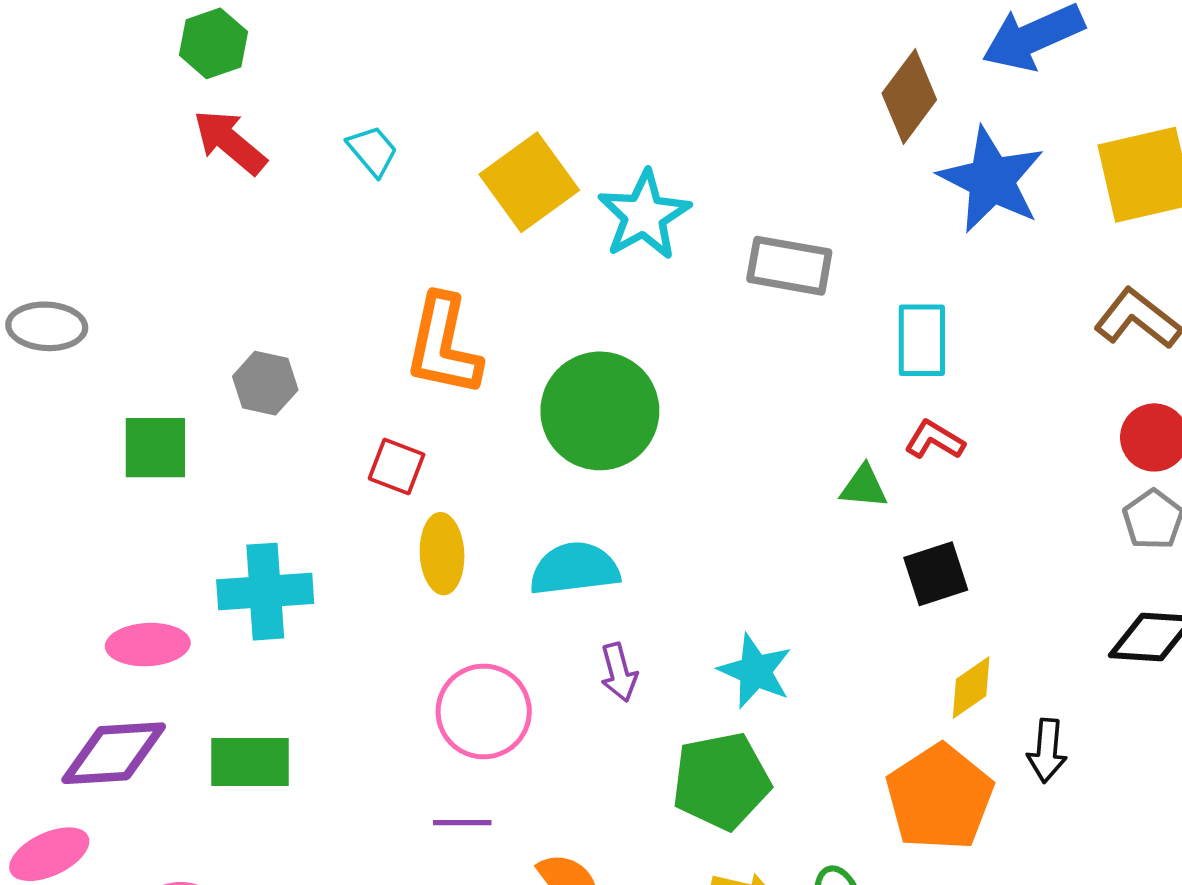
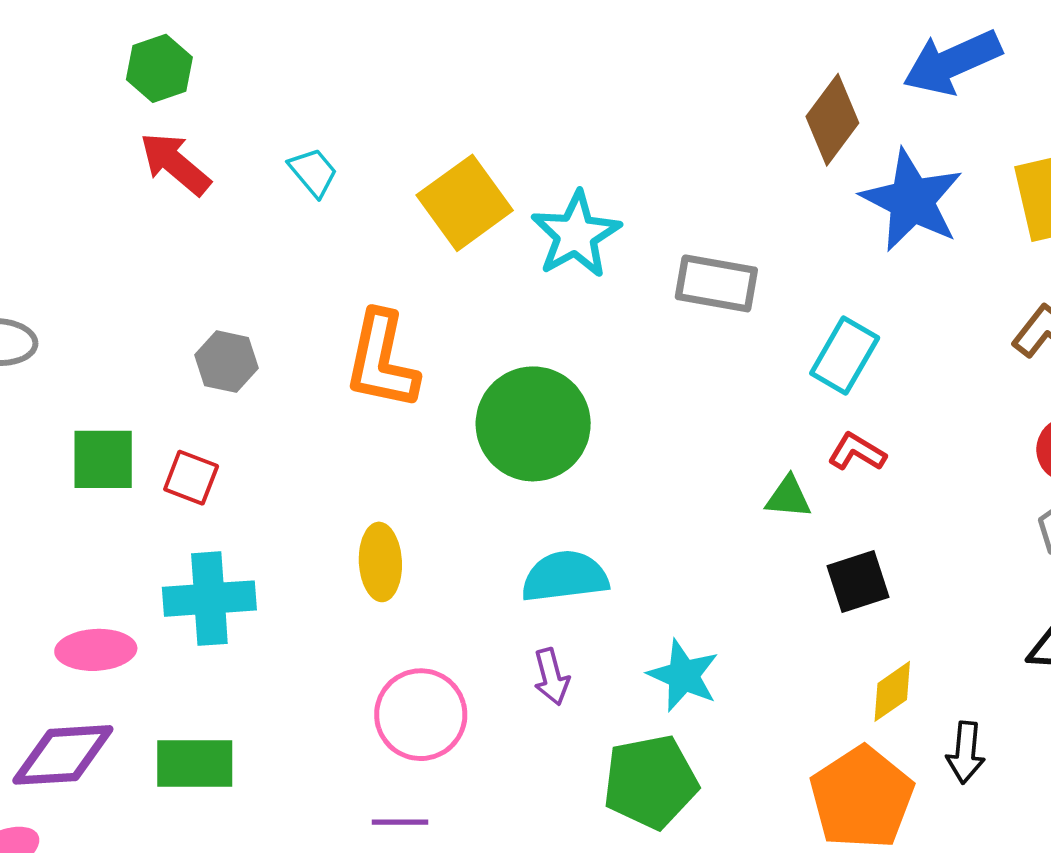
cyan rectangle: (922, 340) -> (845, 355), turned 30
gray hexagon: (265, 383) -> (226, 362), moved
red square: (397, 466) -> (191, 478), moved
cyan semicircle: (575, 569) -> (565, 577), moved

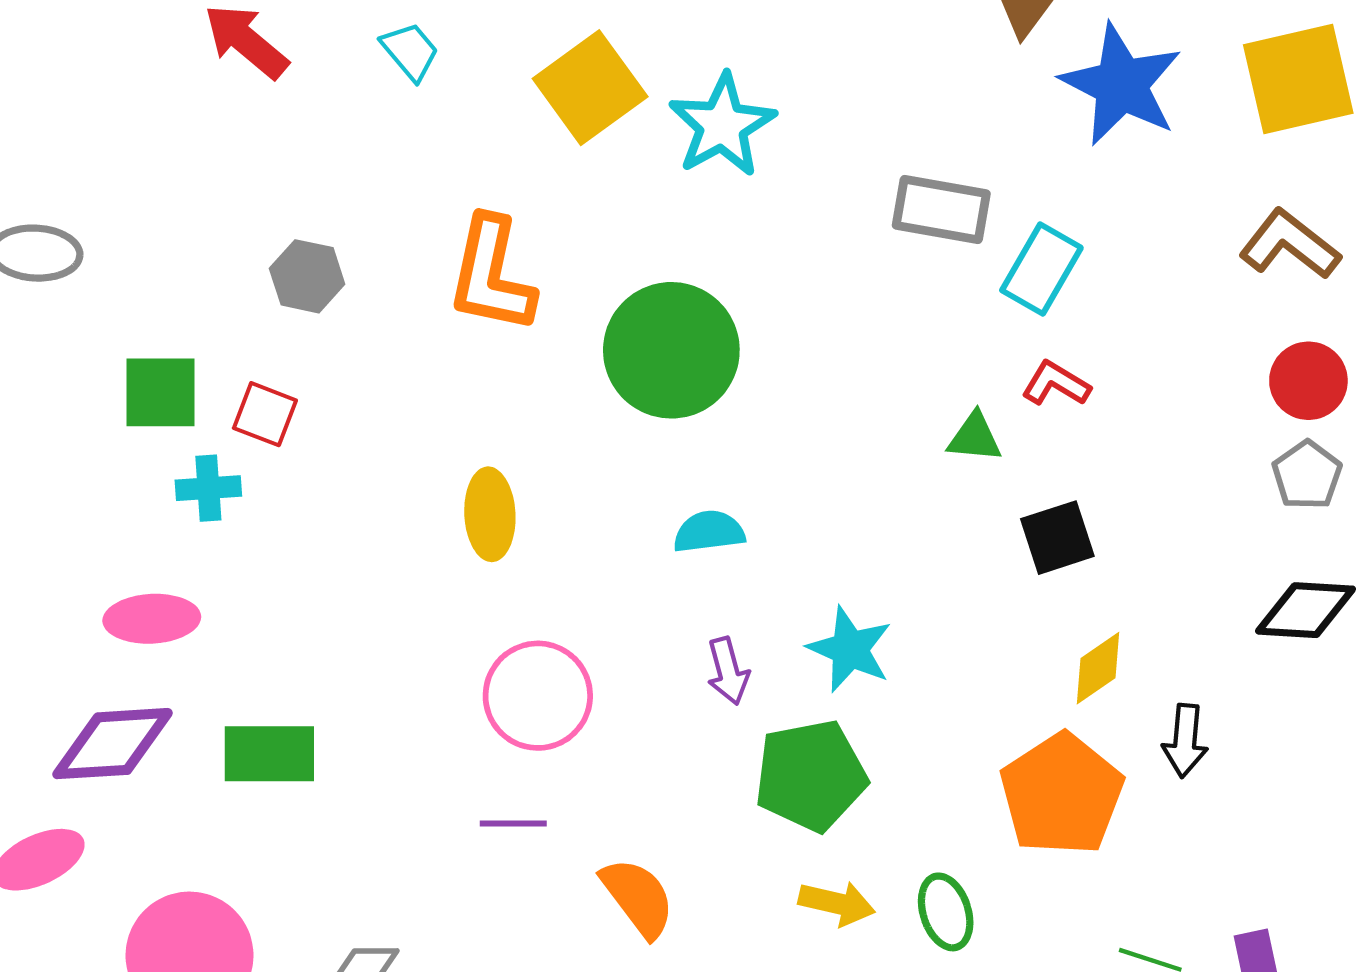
gray rectangle: (716, 283) -> (941, 210), moved
cyan semicircle: (565, 577) -> (709, 532), size x0.7
cyan cross: (209, 599) -> (208, 488), moved, size x0.6
purple arrow: (551, 677) -> (728, 671), moved

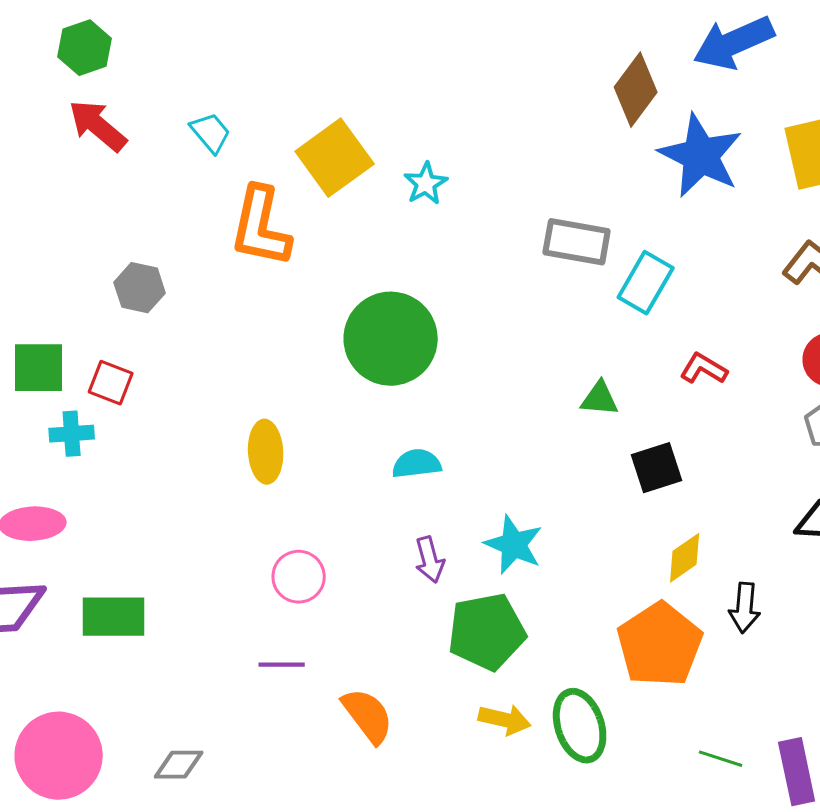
cyan star: (722, 125) -> (426, 184), size x0.6
orange L-shape: (491, 275) -> (261, 227), moved
red L-shape: (1056, 384) -> (704, 369), moved
pink circle: (538, 696) -> (299, 577), size x0.7
green ellipse: (946, 912) -> (580, 726), size x1.4

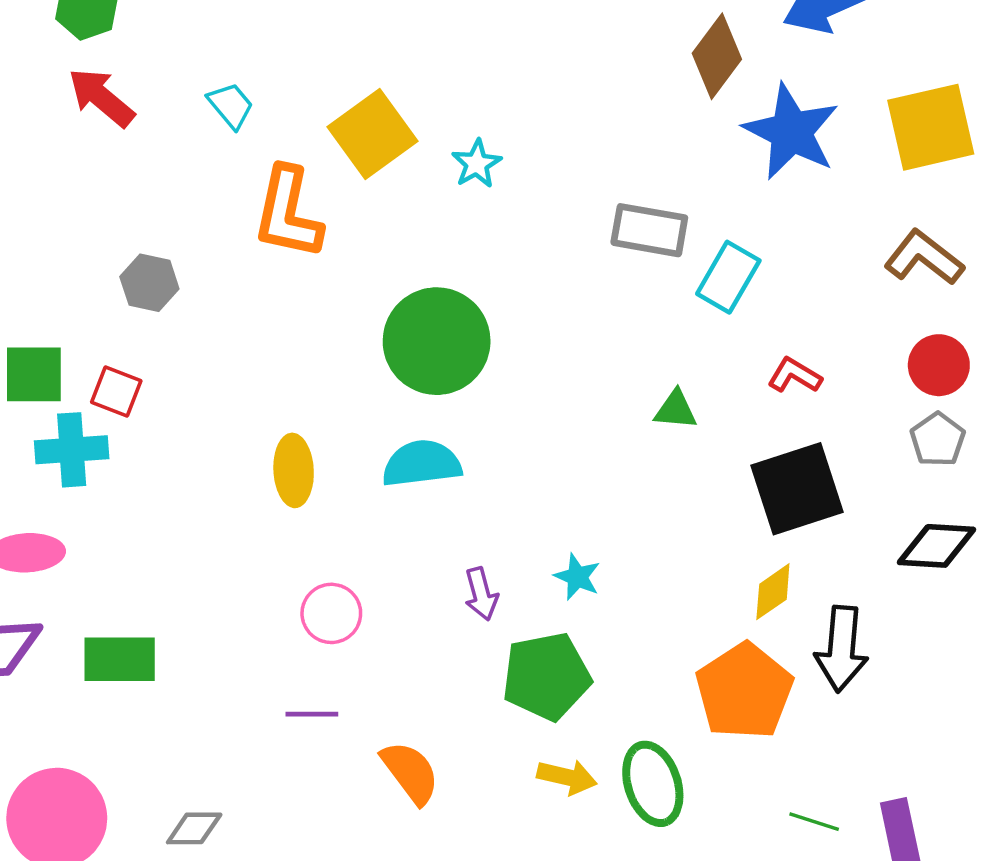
cyan cross: (72, 434) -> (72, 450), size x1.4
cyan semicircle: (417, 464) -> (422, 464), moved, size x1.4
black square: (657, 468) -> (797, 489), moved, size x1.6
cyan star: (514, 545) -> (577, 577), size x0.7
black arrow: (745, 608) -> (842, 649), size x1.5

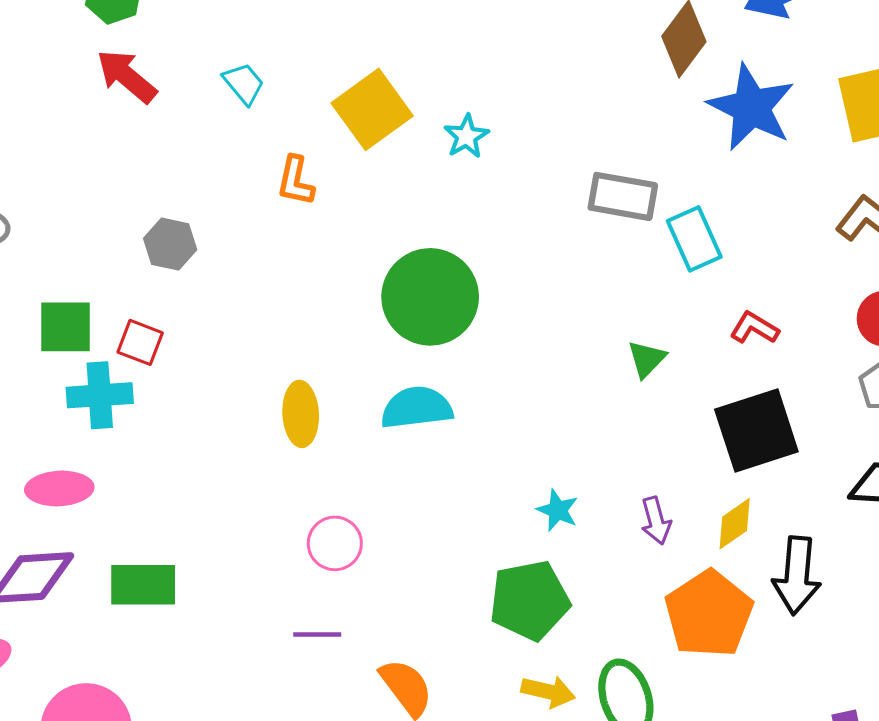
orange L-shape: (288, 213) -> (295, 181), size x0.6
cyan rectangle: (728, 277) -> (694, 239), turned -54
green triangle: (676, 410) -> (647, 359), turned -51
purple arrow: (481, 594) -> (656, 521), moved

